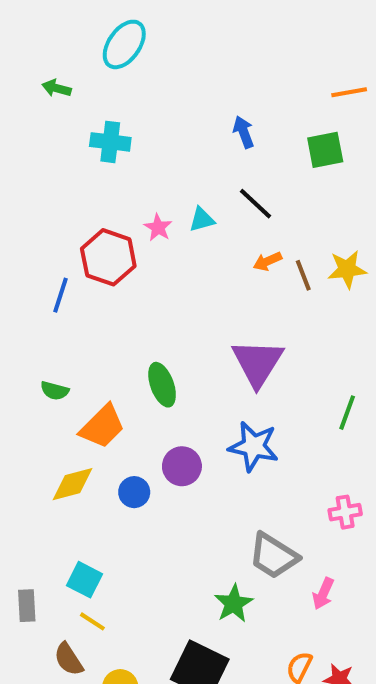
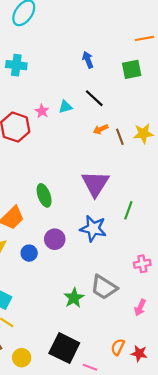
green line: (347, 413) -> (128, 210), moved
pink arrow: (323, 594) -> (140, 307), moved
green star: (234, 604) -> (74, 298), moved

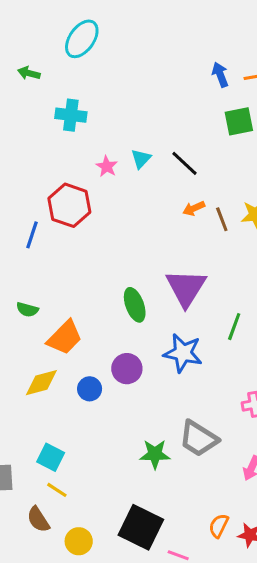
blue arrow: (88, 60) -> (220, 75), moved
cyan triangle: (65, 107) -> (141, 159), moved, turned -32
pink star: (42, 111) -> (107, 166), moved
green ellipse: (44, 195) -> (135, 305), moved
green star: (74, 298) -> (155, 454), turned 30

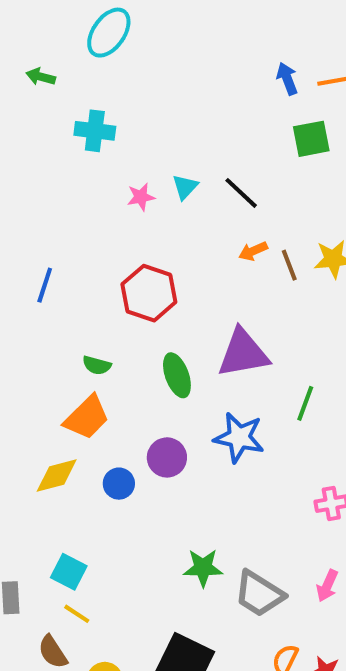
pink star: (107, 166) -> (141, 197), turned 30
red hexagon: (69, 205) -> (149, 293), moved
purple triangle: (186, 288) -> (243, 353), turned 48
green semicircle: (27, 310) -> (97, 365), moved
gray trapezoid: (198, 439) -> (259, 594), moved

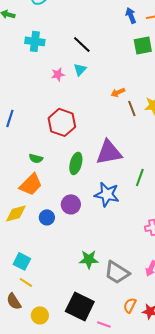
black line: (241, 193) -> (82, 44), moved
orange arrow: (253, 251) -> (118, 92), moved
green ellipse: (177, 375) -> (76, 163), turned 35

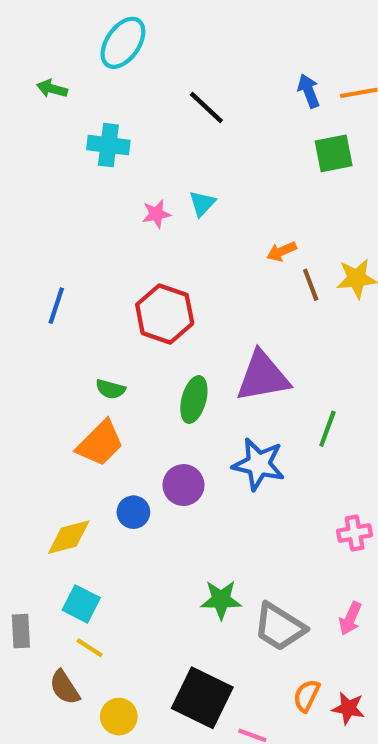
black line: (82, 44) -> (206, 107), moved
yellow diamond: (16, 213) -> (69, 537), moved

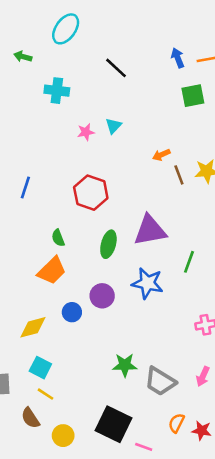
green semicircle: (110, 389) -> (58, 238), turned 54

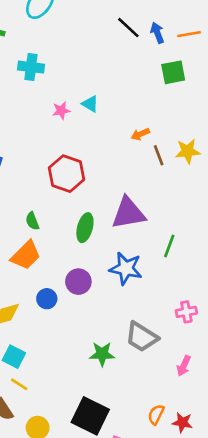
black line: (116, 68) -> (128, 28), moved
cyan triangle: (113, 126) -> (90, 104), turned -42
gray trapezoid: (160, 381) -> (142, 337), moved

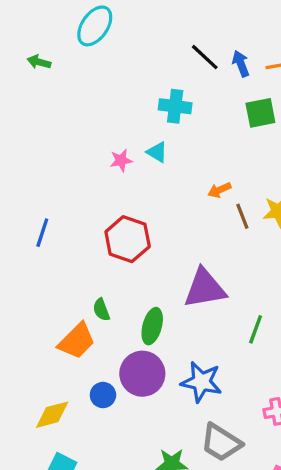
cyan cross: (31, 67) -> (175, 106), moved
green semicircle: (32, 221) -> (101, 310), moved
green ellipse: (85, 228) -> (152, 326), moved
blue star: (126, 268) -> (201, 382), moved
purple circle: (78, 282) -> (142, 374), size x1.4

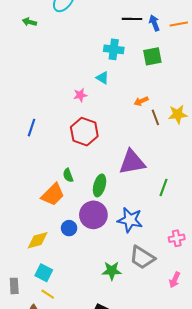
black line: (205, 57) -> (132, 19), turned -42
green square: (260, 113) -> (152, 56), moved
pink star: (121, 160) -> (80, 95), moved

